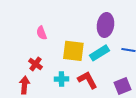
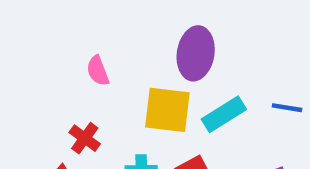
purple ellipse: (105, 25) -> (196, 53), moved

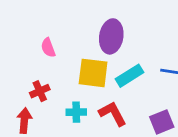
red cross: (85, 138) -> (40, 91), turned 30

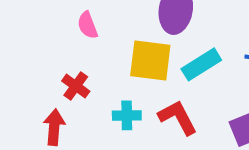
red cross: (40, 91) -> (76, 86), turned -30

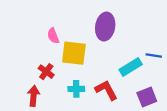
yellow square: (150, 61) -> (74, 53), moved
cyan rectangle: (201, 64) -> (131, 67), moved

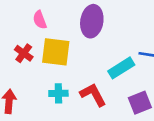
pink semicircle: (53, 36) -> (40, 20), moved
red cross: (46, 72) -> (24, 53), moved

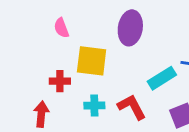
pink semicircle: (40, 20) -> (61, 28), moved
red cross: (24, 53) -> (60, 81), moved, turned -36

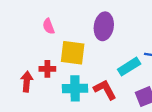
cyan cross: (94, 105) -> (75, 88), size x1.5
red arrow: (41, 114) -> (27, 82), moved

